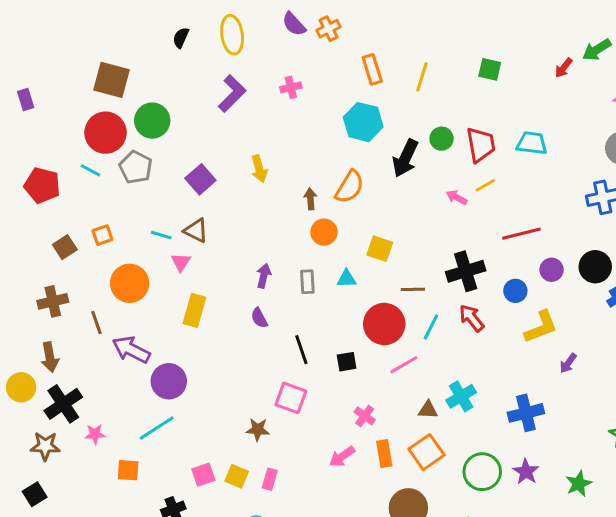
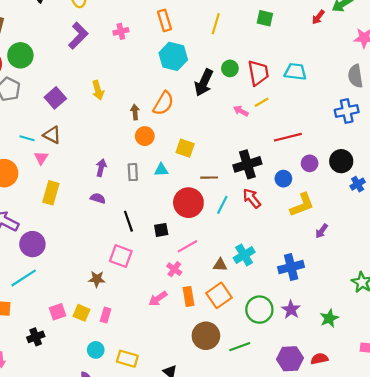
orange rectangle: (372, 69) -> (164, 20), moved
purple semicircle: (259, 318) -> (98, 198), turned 136
pink line: (404, 365) -> (187, 246), moved

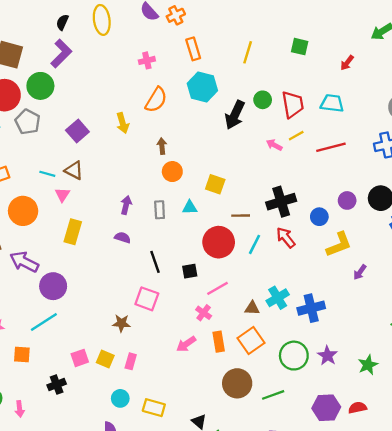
red arrow: (318, 17) -> (347, 63), moved
purple L-shape: (78, 36) -> (61, 53), moved
orange semicircle: (163, 103) -> (156, 100), moved
red line: (288, 137) -> (331, 147), moved
blue cross: (291, 267) -> (311, 308), moved

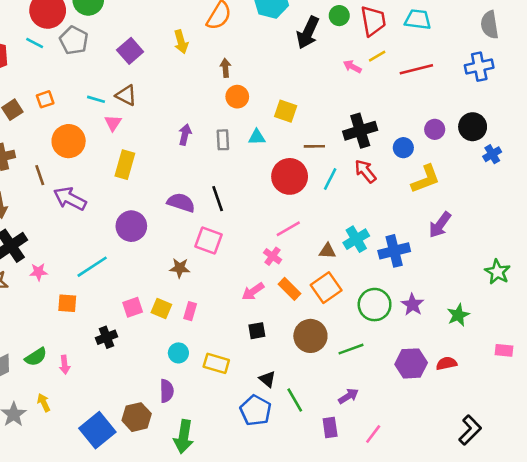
purple semicircle: (123, 238) -> (181, 203), moved, size x1.5
black square: (190, 271) -> (257, 331), moved
purple arrow: (360, 272) -> (440, 225), moved, size x1.5
purple circle: (53, 286) -> (131, 226), moved
orange rectangle: (219, 342) -> (290, 289), turned -36

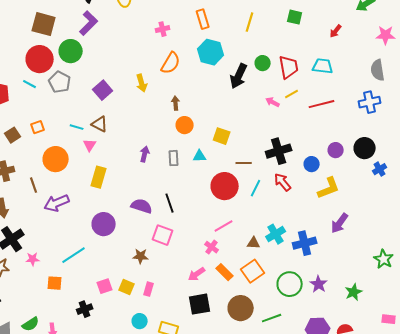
purple arrow: (70, 199) -> (57, 203), turned -50
black square: (257, 331) -> (200, 304), size x1.6

